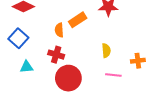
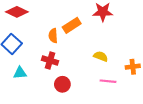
yellow semicircle: (106, 50) -> (101, 56), turned -64
red circle: (68, 78) -> (62, 84), size x0.6

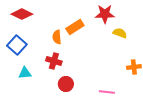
yellow semicircle: (101, 56) -> (120, 33), moved
pink line: (108, 81) -> (107, 92), moved

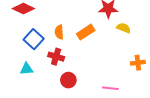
orange rectangle: (75, 27) -> (86, 32), moved
blue square: (17, 45) -> (34, 39), moved

